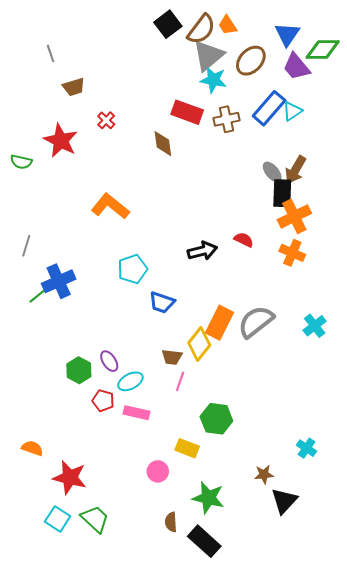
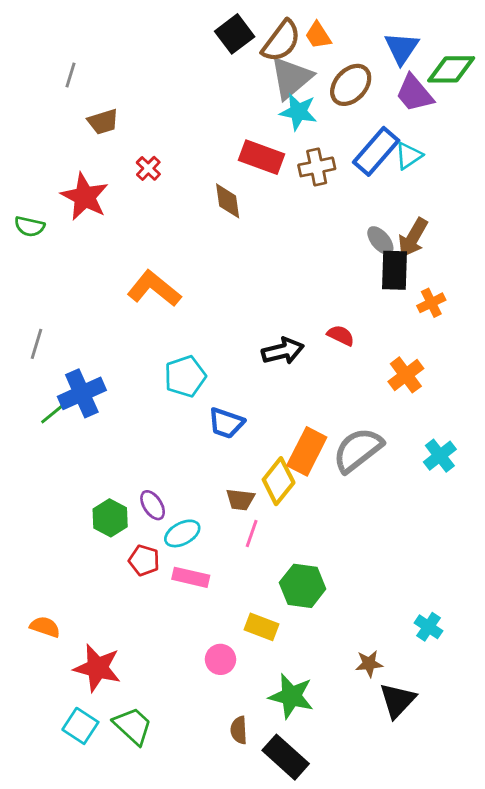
gray line: (51, 54) -> (71, 75), turned 36
orange cross: (294, 216) -> (431, 303), moved, size x0.6
orange cross: (292, 253) -> (406, 375), moved, turned 30

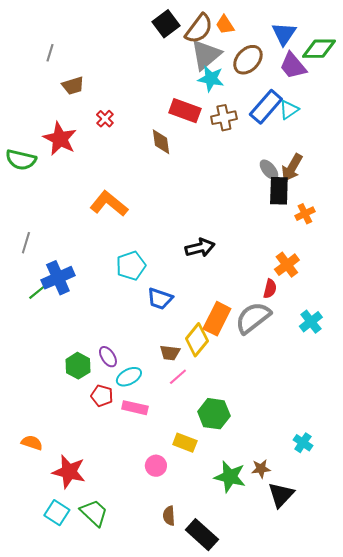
green semicircle: (29, 226) -> (21, 160), size x1.4
red semicircle: (341, 335) -> (270, 289), moved, turned 78
pink line: (252, 533) -> (178, 377), turned 30
green star: (291, 696) -> (230, 477), moved

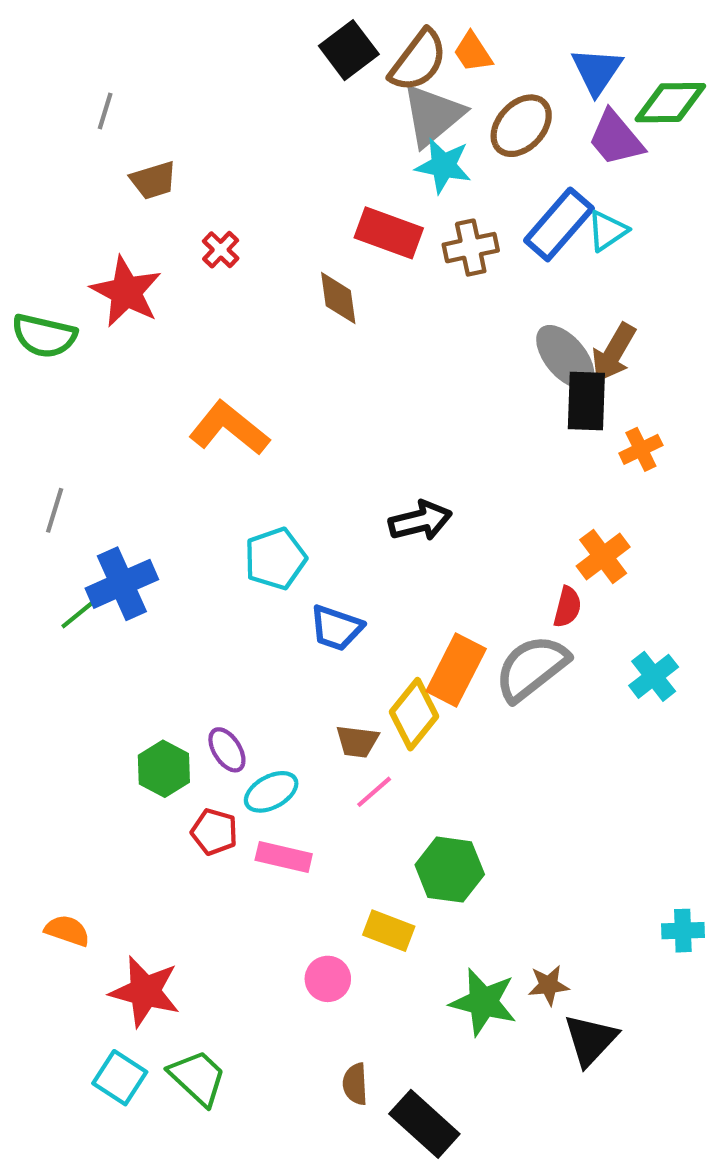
gray ellipse: (269, 170) -> (565, 357), size x1.5
cyan cross: (303, 443) -> (683, 931), moved, turned -36

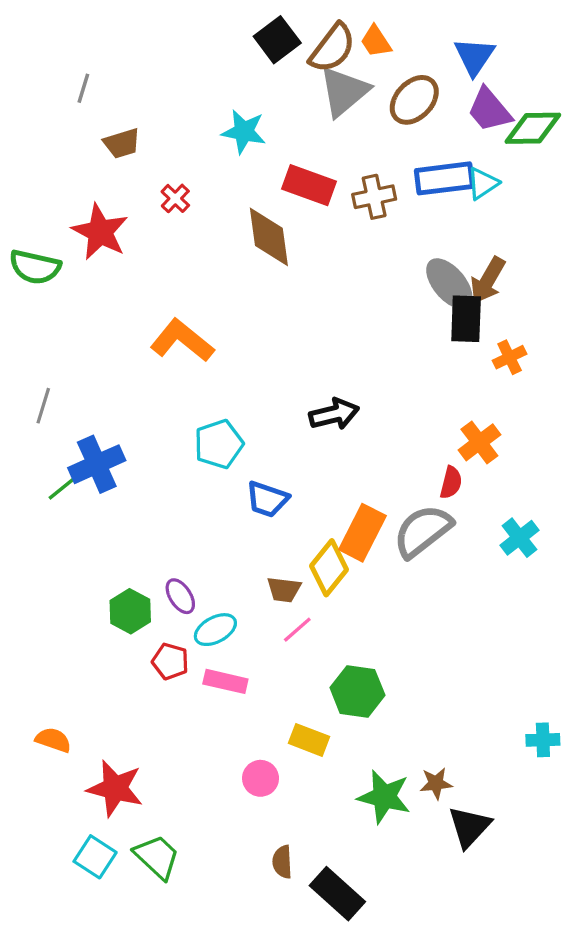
green diamond: (670, 103) -> (533, 128), moved
cyan star: (443, 166) -> (244, 132), moved
blue rectangle: (559, 224) -> (444, 178), turned 42
brown diamond: (338, 298) -> (269, 237), size x1.4

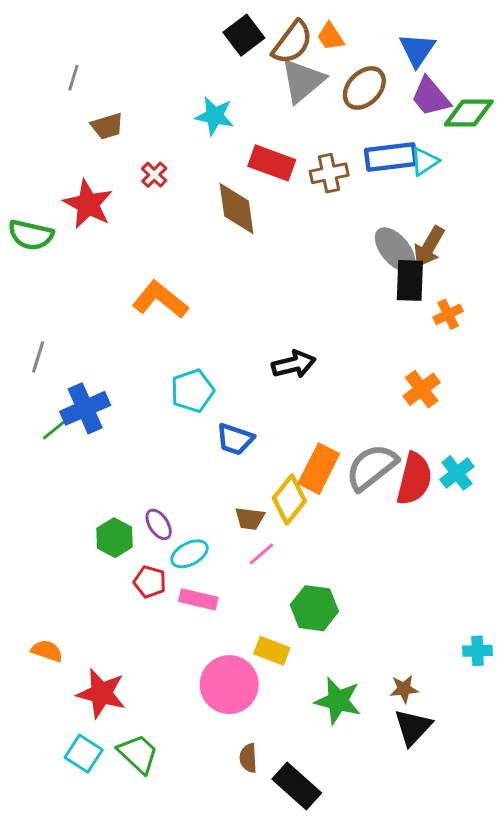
red semicircle: (451, 483) -> (414, 479), moved, size x1.8
pink circle: (261, 778) -> (229, 685), size x1.8
brown star: (436, 783) -> (404, 689), moved

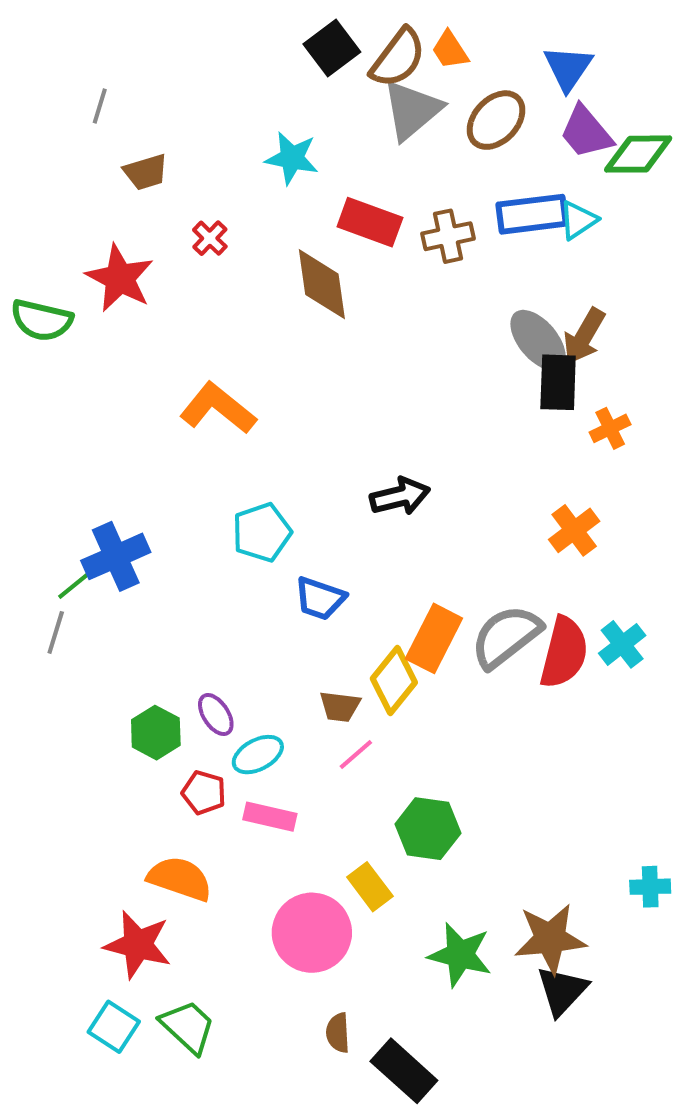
gray line: (38, 357) -> (56, 632), moved
orange semicircle: (47, 651) -> (180, 879), moved, size x1.5
yellow rectangle: (272, 651) -> (370, 887), turned 32
brown star: (404, 689) -> (550, 939), size x1.8

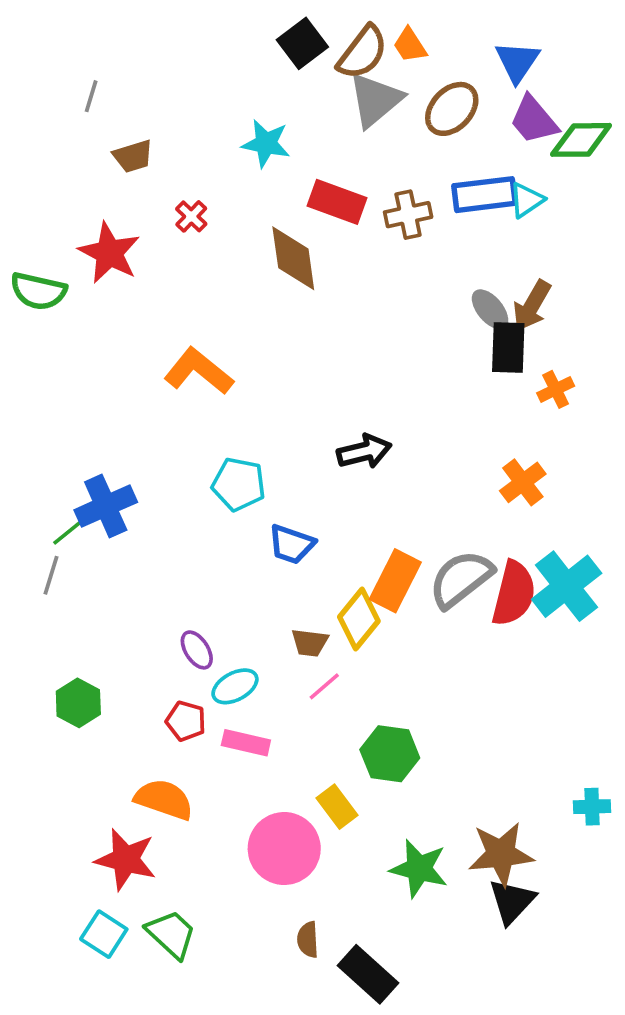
gray ellipse: (538, 340) -> (490, 309), size x0.7
cyan pentagon: (262, 532) -> (239, 484), turned 30
cyan cross: (622, 644) -> (567, 586), size x1.6
green hexagon: (156, 733) -> (78, 703), moved

